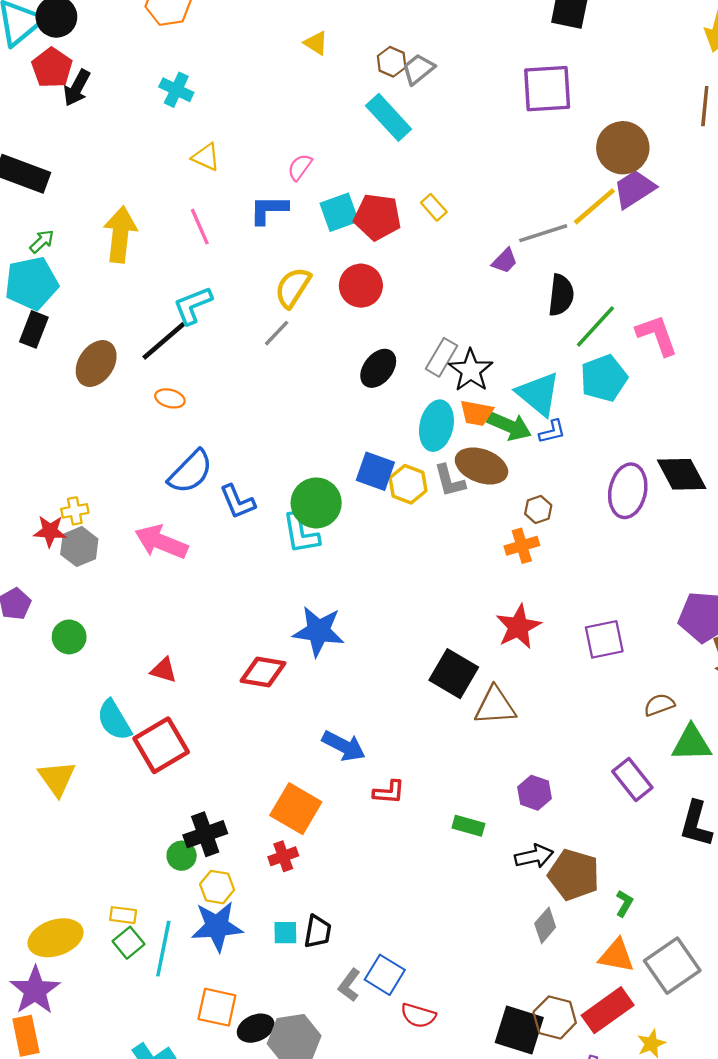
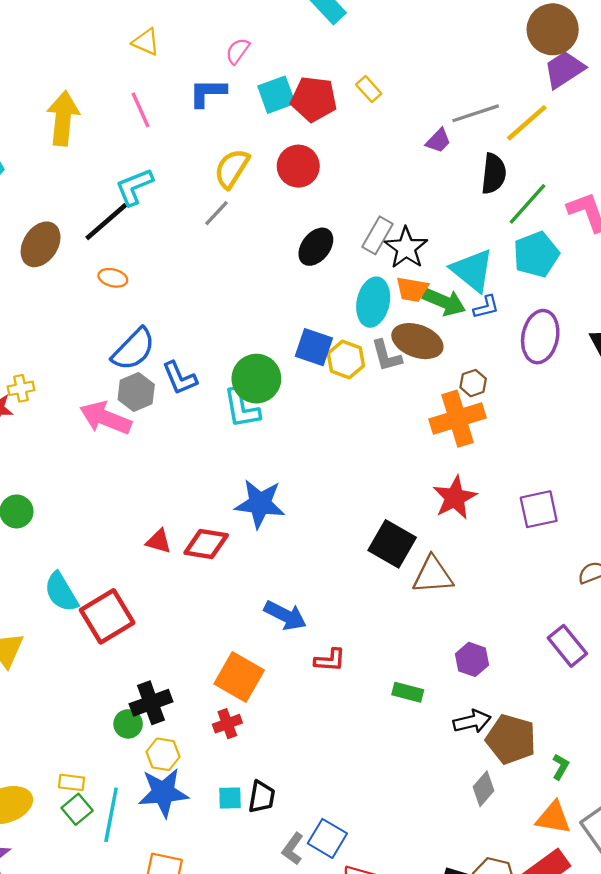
yellow line: (594, 206) -> (527, 123), moved
purple ellipse: (628, 491) -> (540, 337), moved
orange cross: (522, 546) -> (458, 419), size x1.6
gray hexagon: (79, 547) -> (136, 392), moved
red triangle: (164, 670) -> (159, 541), moved

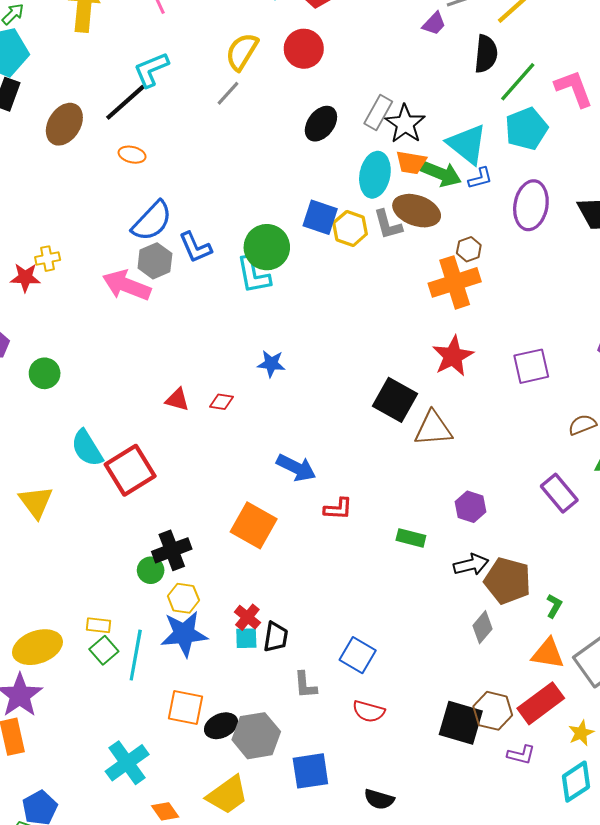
blue star: (260, 504) -> (271, 364), size x0.6
red diamond: (206, 544) -> (222, 402), size x0.6
red cross: (227, 724) -> (247, 617), moved, turned -30
blue square: (327, 838) -> (358, 655), moved
gray L-shape: (293, 849) -> (305, 685), turned -40

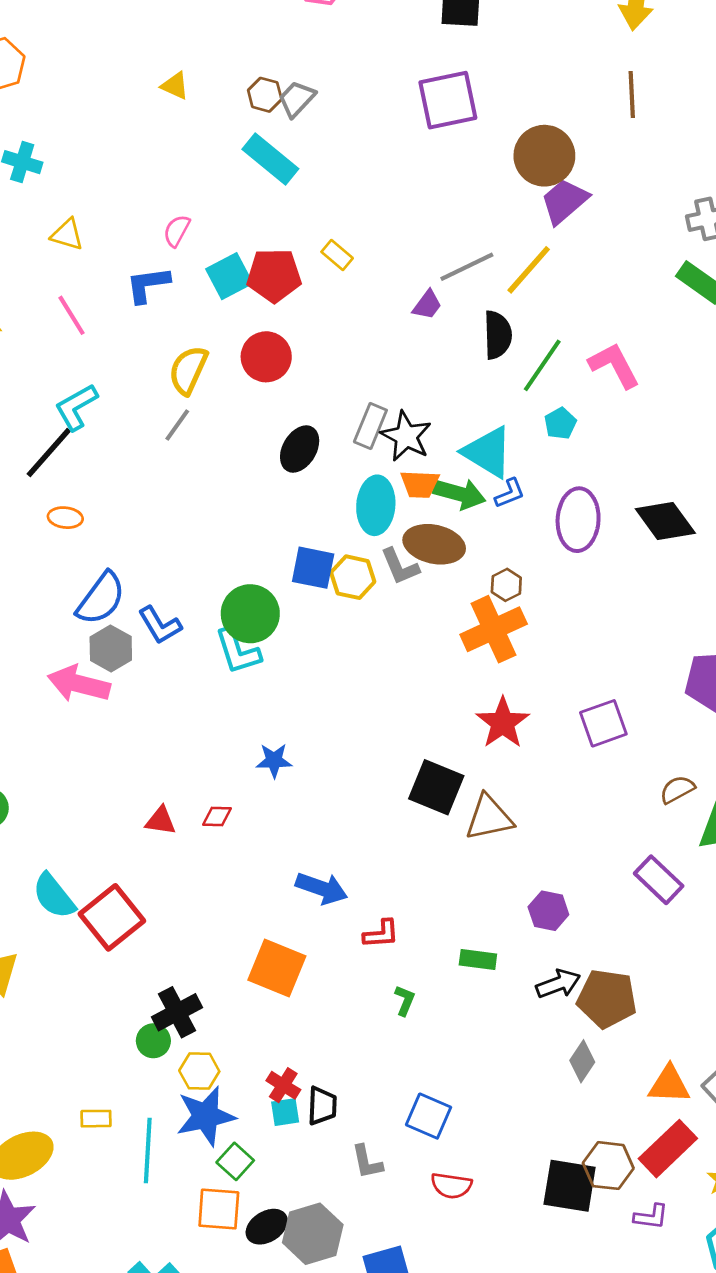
cyan pentagon: (526, 129) -> (560, 423), size x0.6
green L-shape: (554, 606) -> (405, 1001), moved
green square: (104, 650) -> (235, 1161), moved

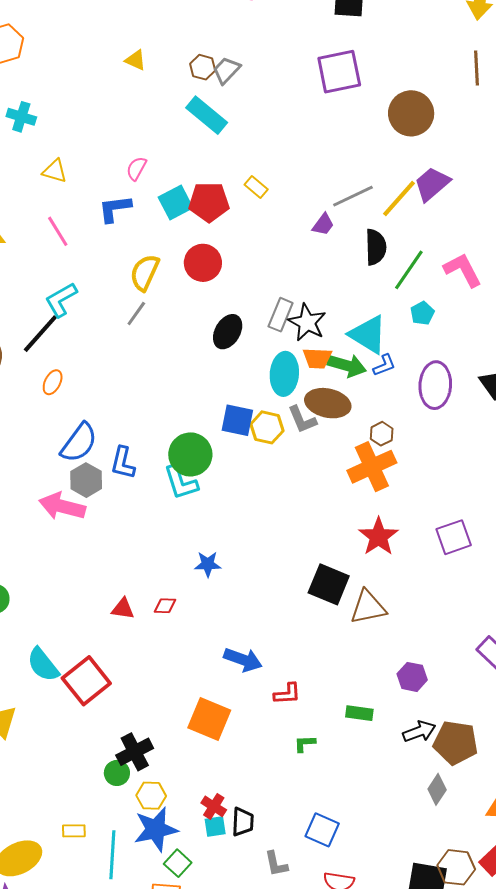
purple trapezoid: (564, 201) -> (432, 184), moved
orange ellipse: (65, 518) -> (53, 382), turned -70
blue L-shape: (160, 625) -> (123, 463), turned 44
green L-shape: (405, 1001) -> (305, 744), turned -115

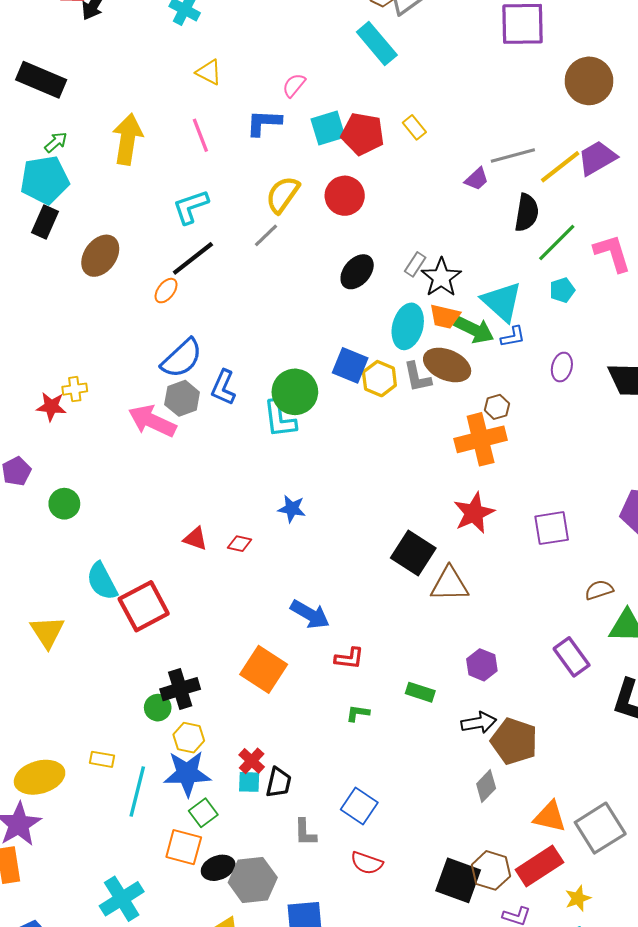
gray rectangle: (281, 315) -> (415, 264), size x0.7
black line: (40, 334) -> (193, 258), moved
purple ellipse: (435, 385) -> (562, 367), size x0.6

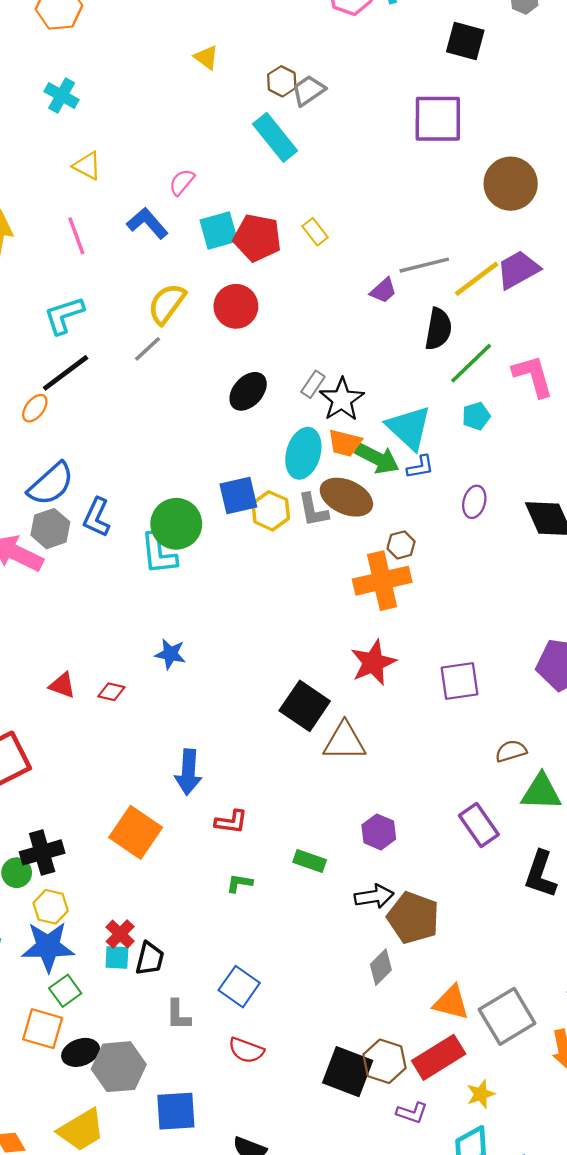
blue L-shape: (264, 123) -> (147, 223), turned 45
blue square: (350, 365) -> (238, 496), turned -36
blue arrow: (310, 614) -> (188, 772), turned 63

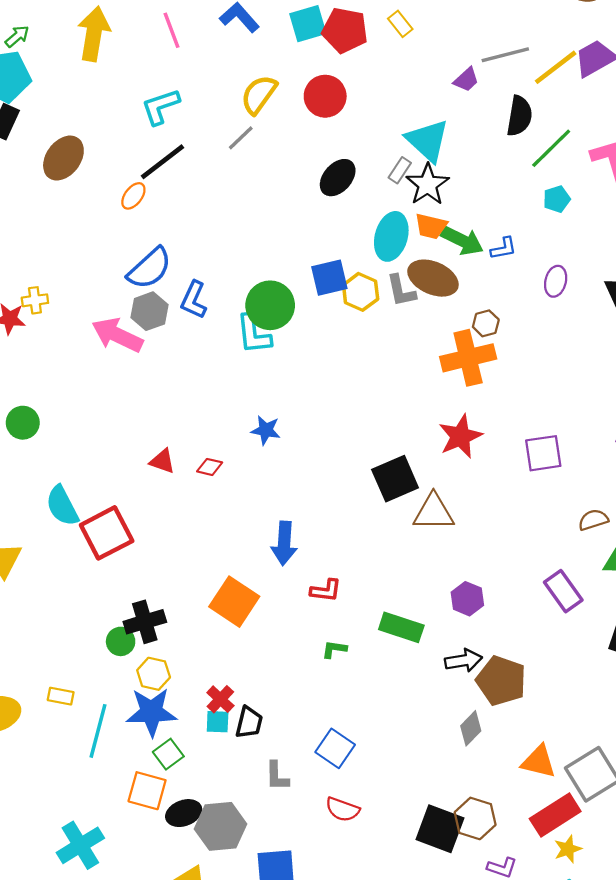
cyan triangle: (409, 428) -> (428, 141), moved
black square: (305, 706) -> (395, 479), turned 33
green rectangle: (310, 861) -> (401, 627), size x1.4
red rectangle: (439, 1057) -> (555, 815), moved

